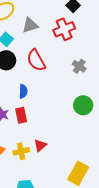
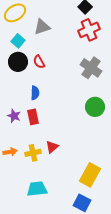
red cross: (64, 29) -> (89, 30), moved
red semicircle: (36, 60) -> (39, 62), moved, size x0.6
gray cross: (79, 66) -> (91, 68), size x1.5

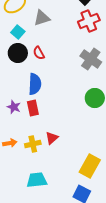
blue semicircle: (35, 93) -> (35, 84), size x1.5

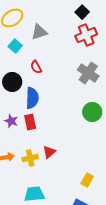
black circle: (18, 53) -> (12, 82), moved
yellow rectangle: (90, 166) -> (87, 180), size x0.6

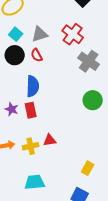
gray triangle: (39, 32) -> (40, 34), moved
red cross: (86, 35) -> (73, 34), moved, turned -30
black circle: (12, 82) -> (15, 55), moved
red triangle: (49, 152) -> (50, 140), turned 32

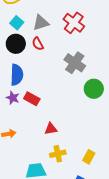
gray cross: (89, 61) -> (75, 63), moved
blue semicircle: (33, 86) -> (17, 75), moved
red rectangle: (31, 110) -> (32, 99), turned -49
yellow cross: (31, 146) -> (58, 154), moved

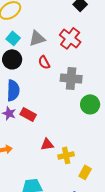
red semicircle: (38, 44) -> (44, 62), moved
gray cross: (75, 63) -> (71, 78), turned -30
yellow cross: (58, 154) -> (66, 155), moved

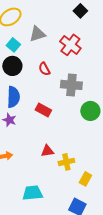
gray triangle: (37, 38) -> (37, 34), moved
red rectangle: (28, 114) -> (43, 110), moved

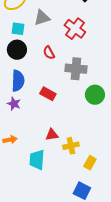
cyan square: (13, 45) -> (18, 29), turned -32
cyan trapezoid: (32, 193) -> (37, 160), moved, turned -80

